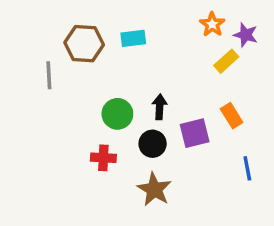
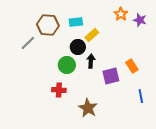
yellow rectangle: (226, 61) -> (92, 35), moved
gray line: (49, 75) -> (28, 43), turned 49
black circle: (153, 144) -> (78, 47), moved

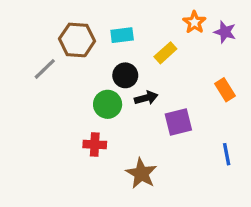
yellow rectangle: (92, 35) -> (165, 53), moved
black arrow: (91, 61) -> (146, 98), turned 72
orange rectangle: (132, 66) -> (225, 90), moved

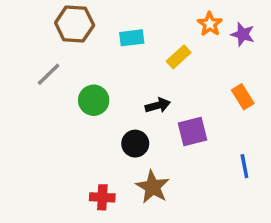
brown hexagon: (77, 40) -> (75, 24), moved
black circle: (125, 75) -> (135, 144), moved
green circle: (108, 104) -> (94, 100), moved
red cross: (95, 145) -> (102, 197), moved

